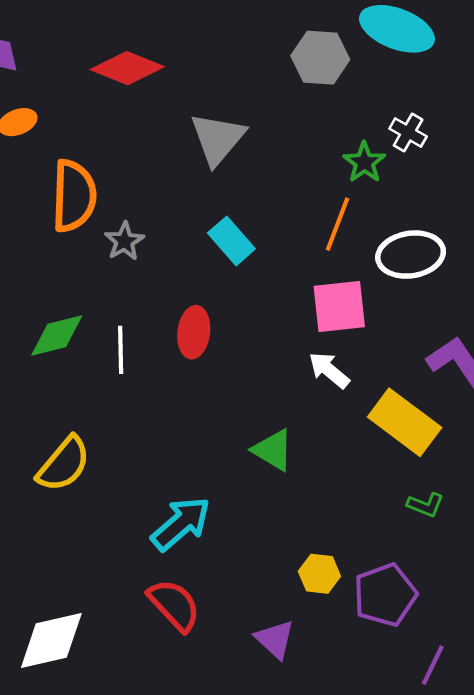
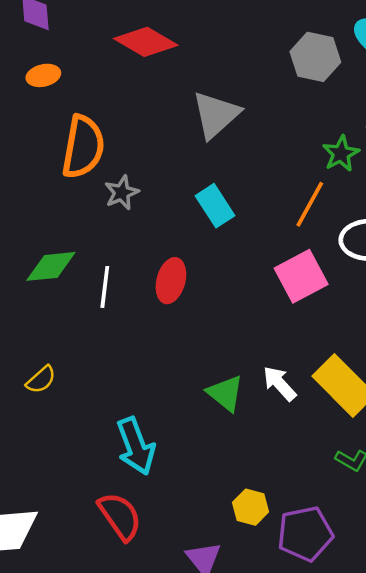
pink square: (339, 306) -> (301, 276), turned -30
white arrow: (329, 370) -> (280, 383), moved
yellow semicircle: (64, 464) -> (41, 380), size x0.6
cyan arrow: (181, 524) -> (136, 446), turned 102

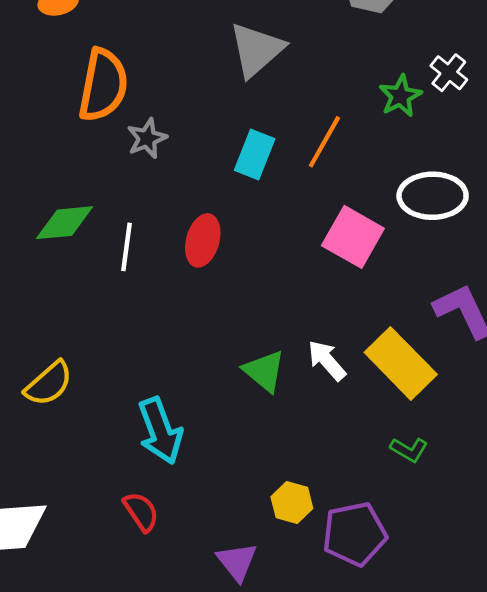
orange line: (310, 204) -> (324, 142), moved
cyan rectangle: (215, 206) -> (255, 154), turned 54
pink square: (301, 276) -> (353, 237), turned -33
yellow semicircle: (41, 380) -> (49, 384), moved, size x1.4
red semicircle: (120, 516) -> (141, 512), size x0.7

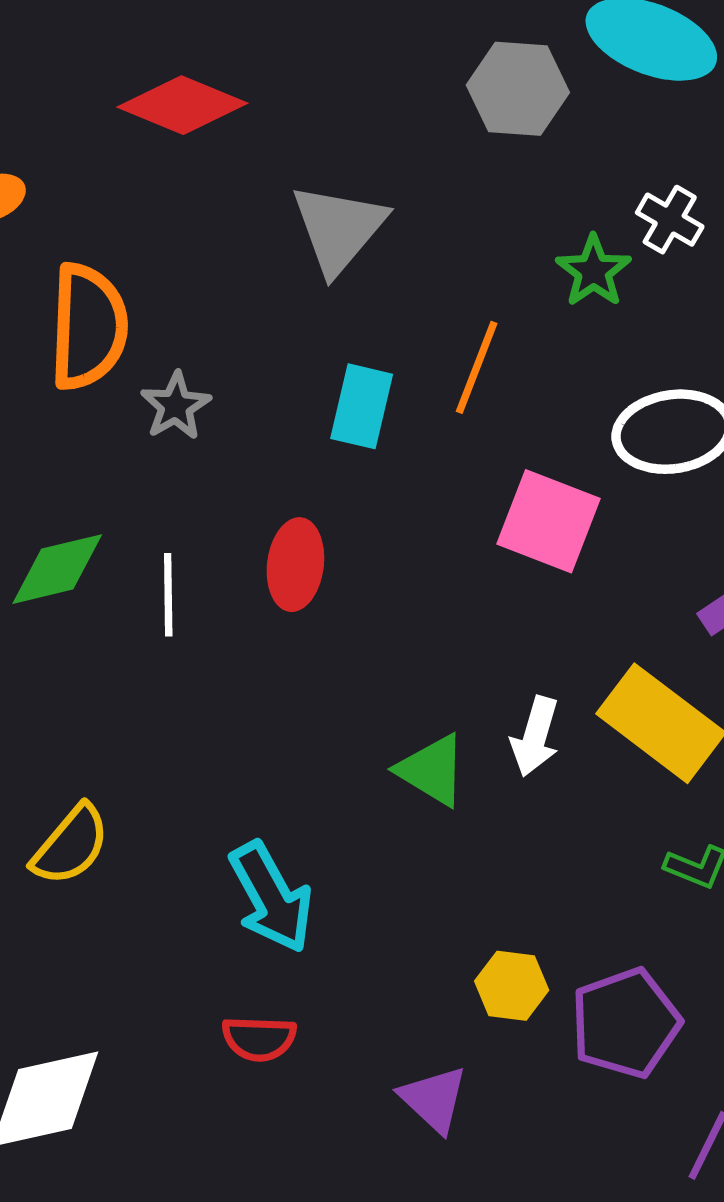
white arrow: (327, 360) -> (535, 736), turned -114
red semicircle: (141, 512) -> (259, 1039), turned 135

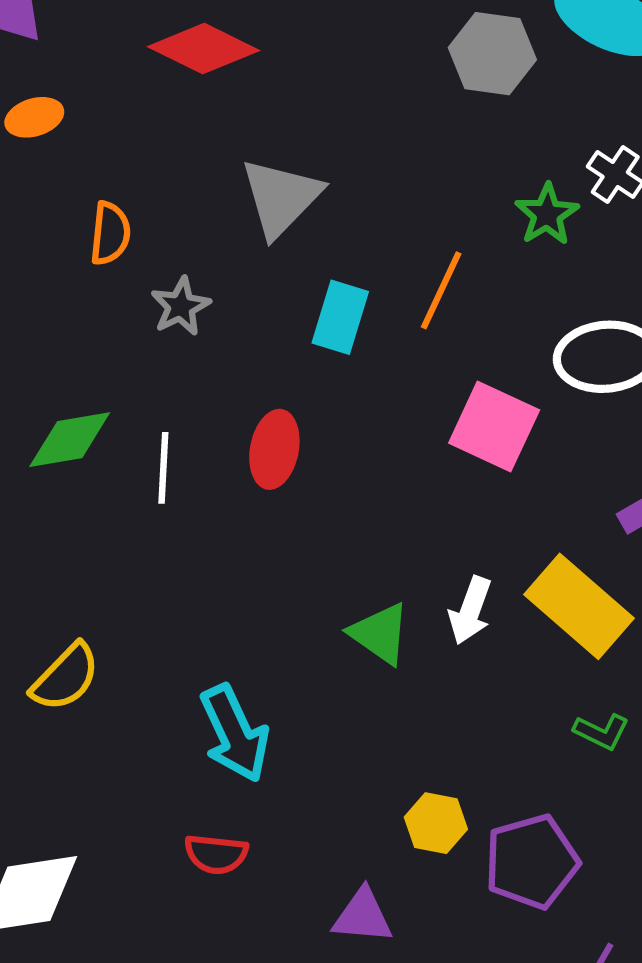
gray triangle: (339, 229) -> (281, 197), moved
orange semicircle: (88, 327) -> (110, 233), size x0.6
purple triangle: (434, 1099) -> (363, 916), turned -42

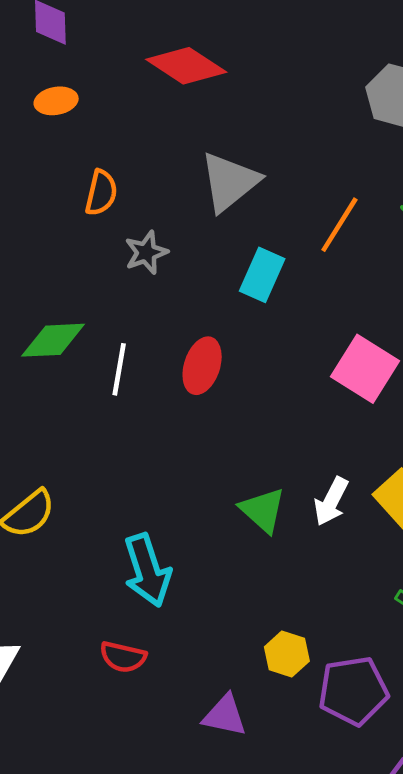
orange line: (441, 290) -> (339, 225), moved

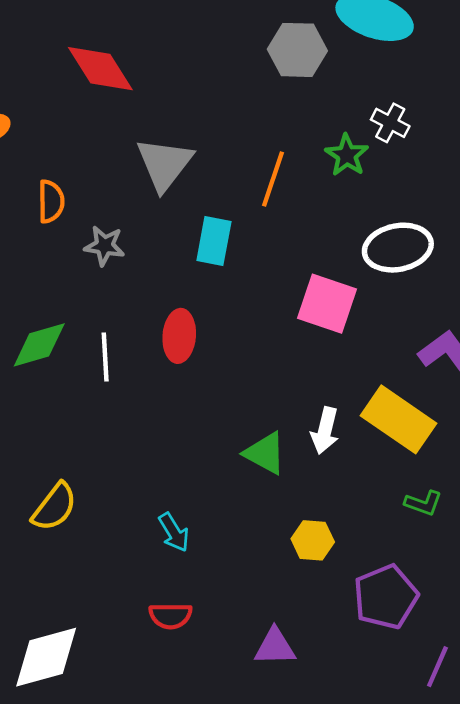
red diamond: (186, 66) -> (100, 69), turned 38
gray star: (146, 253) -> (104, 246), turned -30
cyan arrow: (147, 570) -> (174, 532), size x0.6
yellow hexagon: (287, 654) -> (313, 540), moved

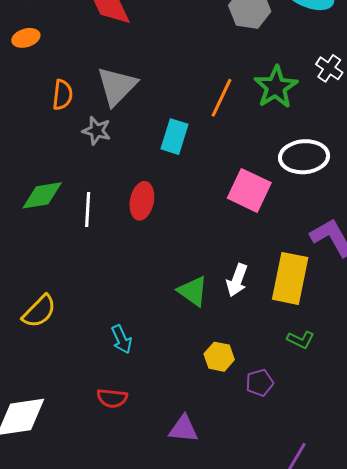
white cross: (390, 123) -> (329, 68), moved
green star: (347, 155) -> (276, 87), size x1.4
gray triangle: (164, 164) -> (117, 86), moved
yellow rectangle: (399, 419) -> (290, 278), turned 60
purple pentagon: (386, 597) -> (260, 383), moved, size x0.6

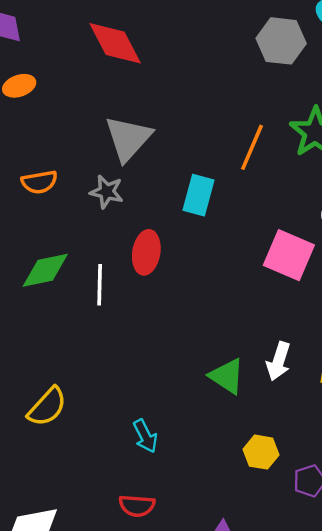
orange semicircle: (62, 95) -> (39, 182), moved, turned 76
red ellipse: (142, 201) -> (146, 252), moved

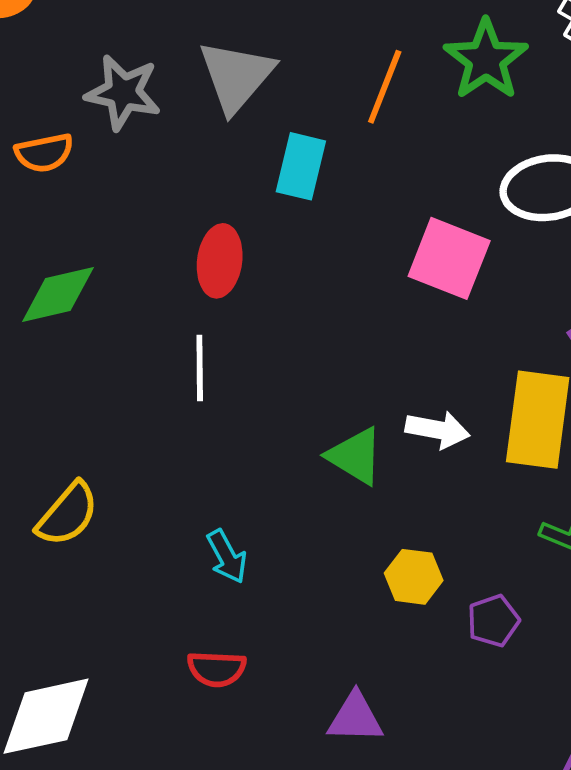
gray triangle: (128, 138) -> (236, 76), moved
gray star: (107, 192) -> (123, 92), moved, size x1.4
white line: (100, 285) -> (200, 368), moved
white arrow: (279, 361) -> (438, 430), turned -96

